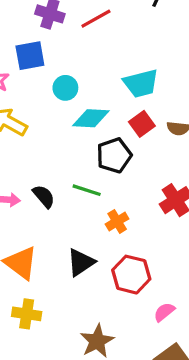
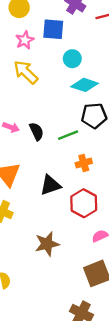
green line: (87, 190) -> (68, 135), turned -54

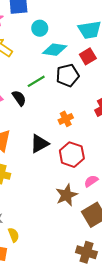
green line: (68, 135) -> (36, 81), moved
brown star: (47, 244) -> (66, 195), moved

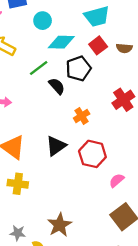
green line: (36, 81) -> (39, 68), moved
black semicircle: (19, 98) -> (57, 86), moved
brown star: (66, 195) -> (60, 225), moved

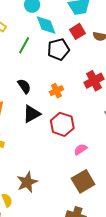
cyan diamond: (61, 42) -> (46, 25), turned 60
green line: (39, 68) -> (24, 45), turned -30
black semicircle: (57, 86) -> (24, 86), moved

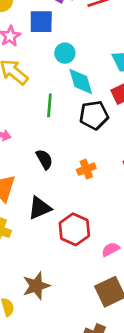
green line: (24, 45) -> (49, 105), turned -30
black triangle: (32, 114) -> (40, 208), moved
red hexagon: (62, 124) -> (74, 229), moved

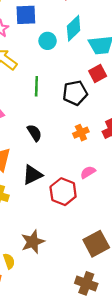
cyan diamond: (81, 82) -> (74, 28), moved, turned 65
orange cross: (86, 169) -> (81, 133), moved
pink semicircle: (111, 249) -> (88, 172), moved

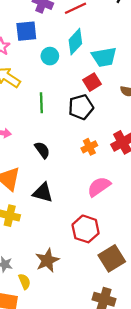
red square: (98, 74) -> (92, 82), moved
pink semicircle: (88, 172) -> (99, 187), size x1.5
black triangle: (32, 175) -> (43, 193), turned 45
red hexagon: (63, 192) -> (86, 229), moved

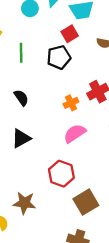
orange cross: (89, 147) -> (71, 103), moved
black triangle: (43, 193) -> (21, 138), turned -45
brown star: (47, 260) -> (24, 203), turned 30

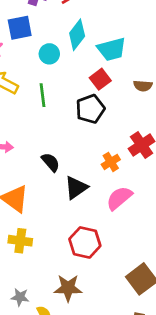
green line: (21, 53) -> (43, 95), moved
black triangle: (21, 138) -> (76, 188), moved
red hexagon: (61, 174) -> (85, 242), moved

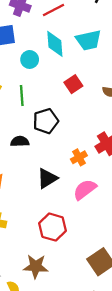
cyan diamond: (77, 35) -> (55, 44), turned -44
cyan trapezoid: (112, 49) -> (88, 40), moved
black pentagon: (90, 109) -> (46, 121), moved
black semicircle: (51, 162) -> (20, 141), moved, turned -54

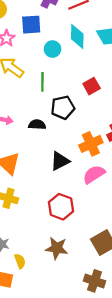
red square: (73, 84) -> (92, 86), moved
orange cross: (79, 157) -> (91, 144), size x1.5
brown star: (36, 266) -> (57, 248), moved

